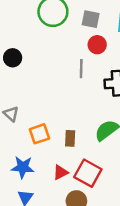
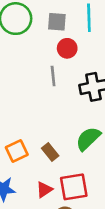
brown rectangle: (70, 138) -> (50, 152), turned -35
red square: (88, 173) -> (74, 187), turned -32

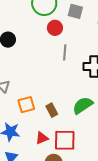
red circle: (67, 48) -> (55, 28), moved

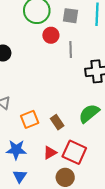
gray line: (65, 52) -> (71, 50), moved
red square: (65, 140) -> (74, 152), turned 30

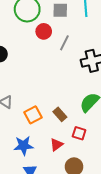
gray line: (71, 50) -> (64, 43), turned 35
red square: (74, 152) -> (79, 133), moved, size x0.6

